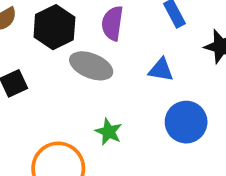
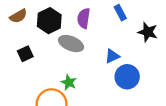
blue triangle: (161, 70) -> (112, 56), moved, turned -35
green star: (109, 132) -> (69, 82), moved

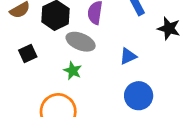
blue circle: (127, 77) -> (139, 96), moved
green star: (69, 82) -> (73, 71), moved

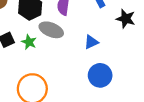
green star: (73, 71) -> (29, 42), moved

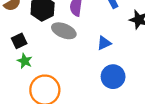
green star: (29, 42) -> (25, 61), moved

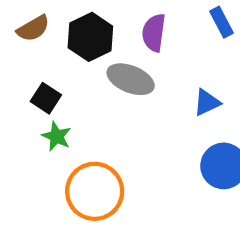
black square: (19, 41) -> (46, 98), turned -32

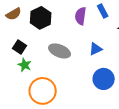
purple semicircle: (154, 33) -> (81, 16), moved
gray ellipse: (131, 79) -> (60, 51), moved

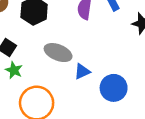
blue triangle: (96, 49) -> (82, 71), moved

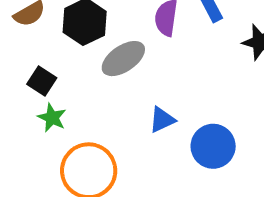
gray ellipse: (58, 53) -> (123, 59), moved, turned -56

